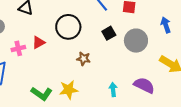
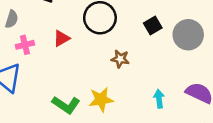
pink cross: (18, 48) -> (25, 45), moved

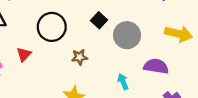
gray circle: (188, 35) -> (127, 35), moved

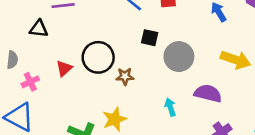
black square: (99, 20) -> (150, 38), turned -35
black circle: (52, 27) -> (98, 57), moved

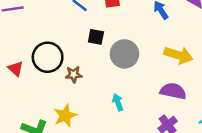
red triangle: (64, 68) -> (16, 69), turned -35
purple semicircle: (208, 93) -> (173, 91), moved

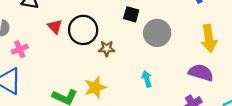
yellow arrow: (178, 55) -> (209, 38), turned 60
red triangle: (16, 69) -> (55, 27), moved

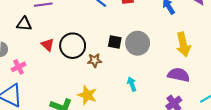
black square: (131, 14) -> (115, 42), moved
yellow star: (95, 87) -> (87, 95), turned -30

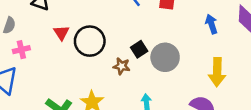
black square: (115, 42) -> (139, 49), turned 32
brown star: (95, 60) -> (121, 66), moved

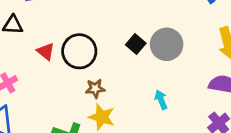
brown star: (121, 66) -> (95, 88), moved

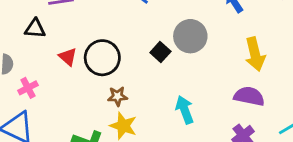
gray circle: (167, 44) -> (190, 36), moved
cyan arrow: (161, 100) -> (185, 110), size x1.4

